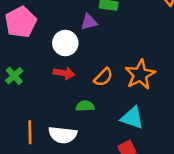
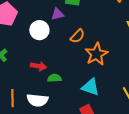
red arrow: (64, 73) -> (38, 66), moved
orange semicircle: (103, 77) -> (77, 36), moved

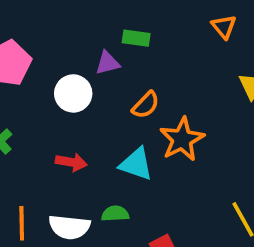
green semicircle: (54, 78) -> (115, 214), moved
cyan triangle: (90, 87) -> (136, 164), moved

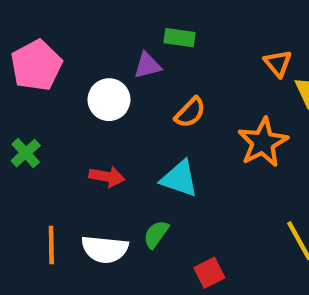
orange triangle: (224, 27) -> (278, 63), moved
orange star: (182, 139) -> (263, 142), moved
green semicircle: (115, 214) -> (156, 234), turned -52

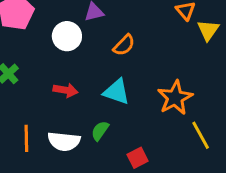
orange star: (263, 142) -> (175, 98), moved

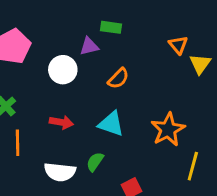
yellow line: (201, 135) -> (193, 166), turned 44
orange line: (26, 138) -> (18, 143), moved

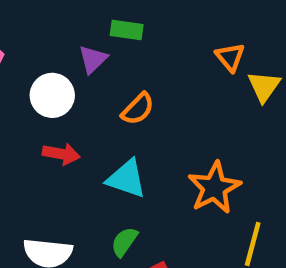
purple triangle: (89, 46) -> (93, 59), turned -30
red arrow: (61, 122) -> (61, 154), moved
green semicircle: (95, 162) -> (124, 242), moved

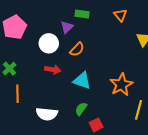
orange triangle: (230, 57) -> (120, 15), moved
orange semicircle: (138, 109) -> (77, 49), moved

